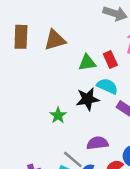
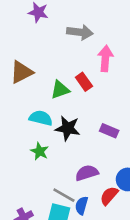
cyan semicircle: (107, 86) -> (41, 118), moved
black star: (88, 99) -> (68, 128), turned 30

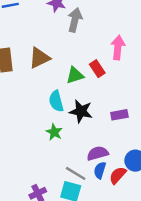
gray arrow: (80, 32) -> (75, 20), moved, turned -85
cyan semicircle: (41, 118) -> (56, 101), turned -120
purple rectangle: (109, 131) -> (119, 115), turned -35
blue semicircle: (81, 206) -> (100, 170), moved

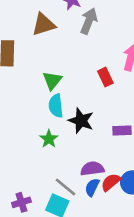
brown triangle: (39, 58) -> (44, 25), moved
green triangle: (75, 75) -> (52, 80), moved, turned -42
red semicircle: (118, 175) -> (111, 182), moved

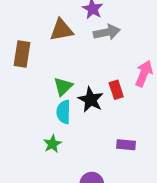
gray arrow: (89, 21) -> (107, 32), turned 50
black star: (81, 121) -> (91, 100), moved

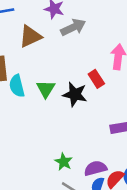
cyan semicircle: (64, 112) -> (17, 86), moved
green star: (52, 144) -> (64, 162), moved

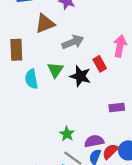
gray arrow: (73, 27) -> (73, 42), moved
cyan semicircle: (17, 86) -> (31, 79), moved

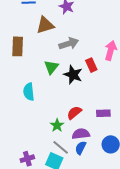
cyan semicircle: (31, 79) -> (29, 92), moved
purple rectangle: (117, 108) -> (103, 113), moved
red semicircle: (110, 151) -> (74, 113), moved

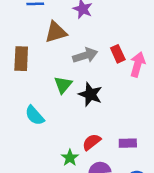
red rectangle: (91, 65) -> (118, 54), moved
cyan semicircle: (29, 92) -> (35, 115), turned -36

